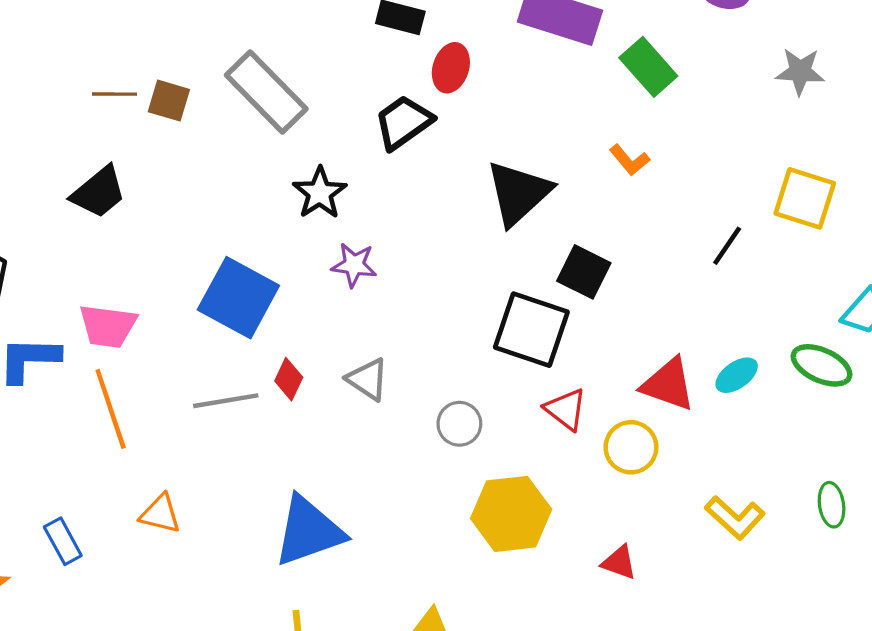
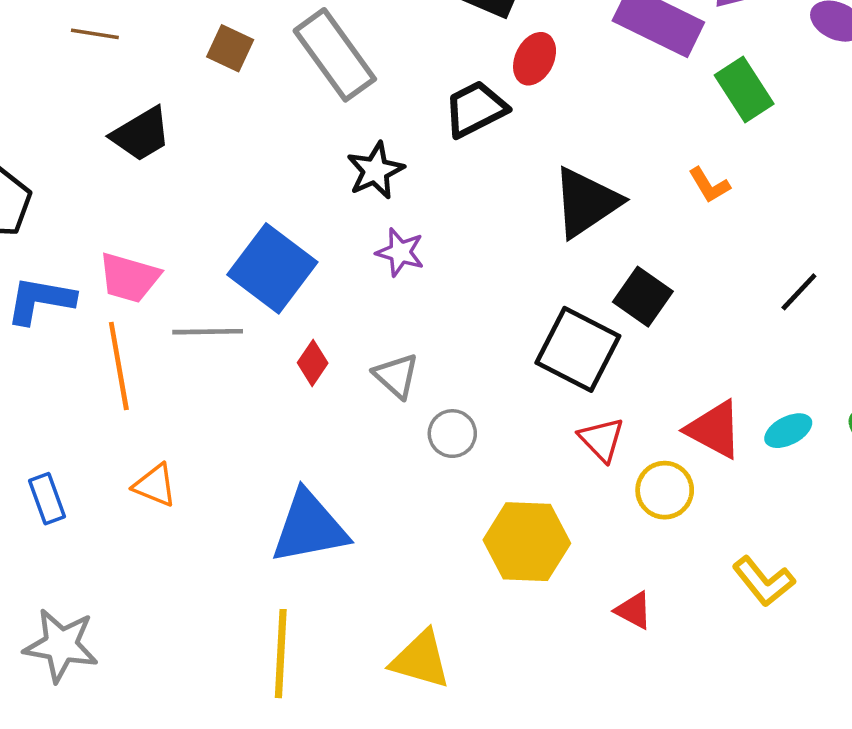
brown line: (114, 94) -> (95, 34), moved
gray line: (226, 401) -> (208, 332), moved
gray circle: (459, 424) -> (452, 434), moved

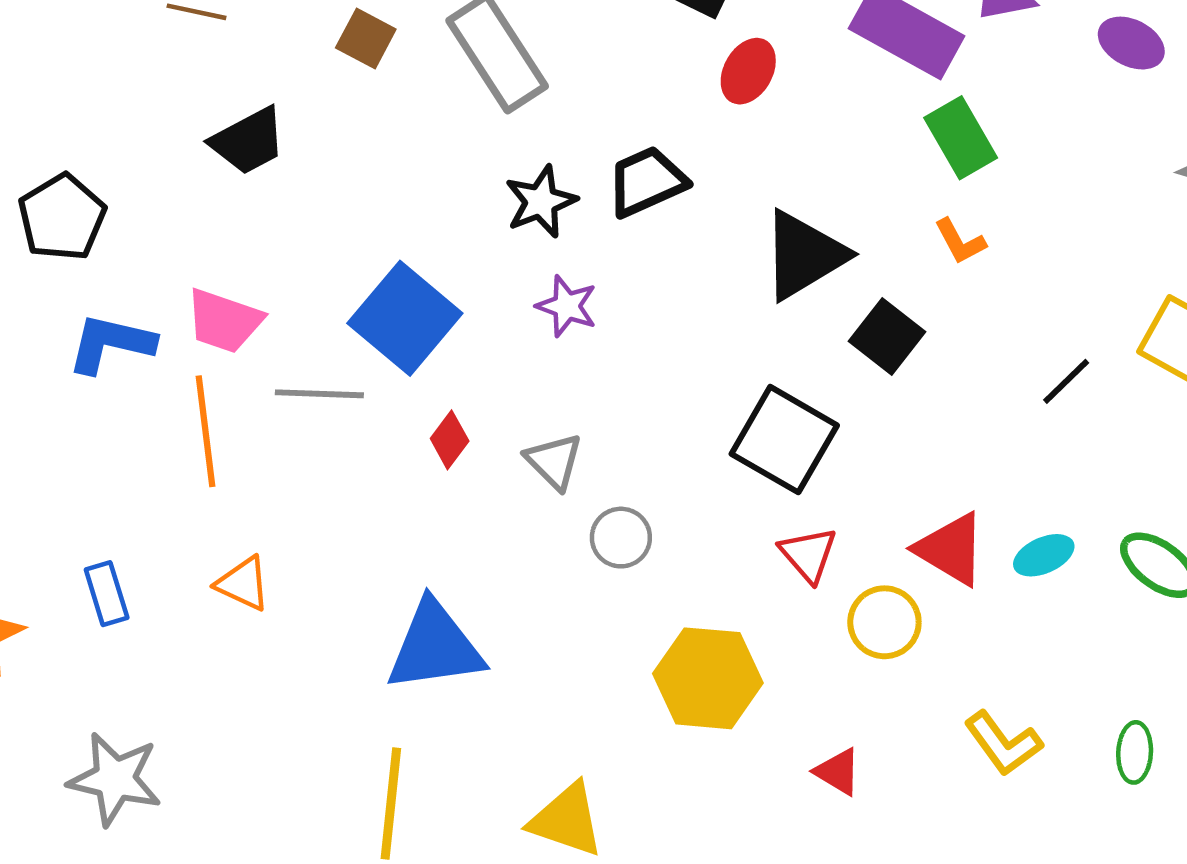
green rectangle: (744, 89) -> (961, 138), moved
black trapezoid: (475, 109) -> (647, 182), moved
black square: (643, 297) -> (887, 337), moved

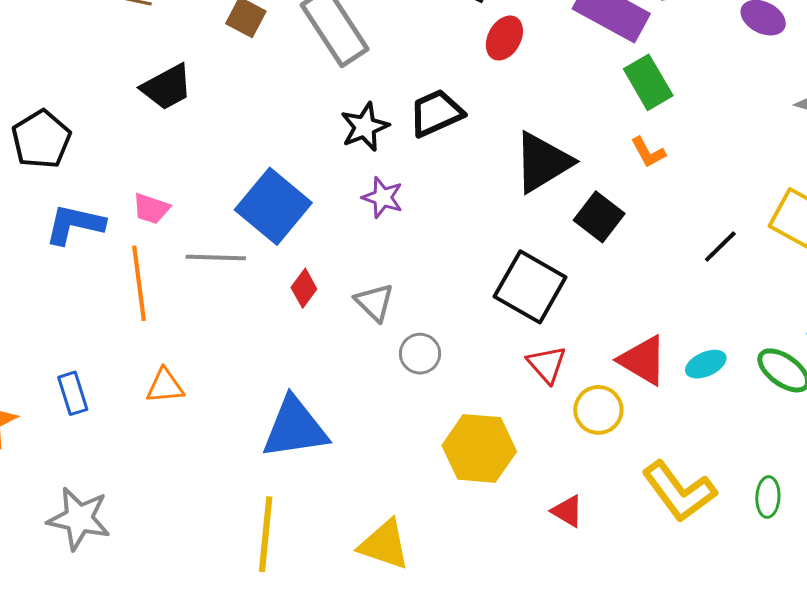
pink trapezoid: (224, 321) -> (151, 209), size x0.7
orange triangle: (243, 584) -> (165, 386), turned -30
yellow L-shape: (1003, 743) -> (679, 491), size x1.4

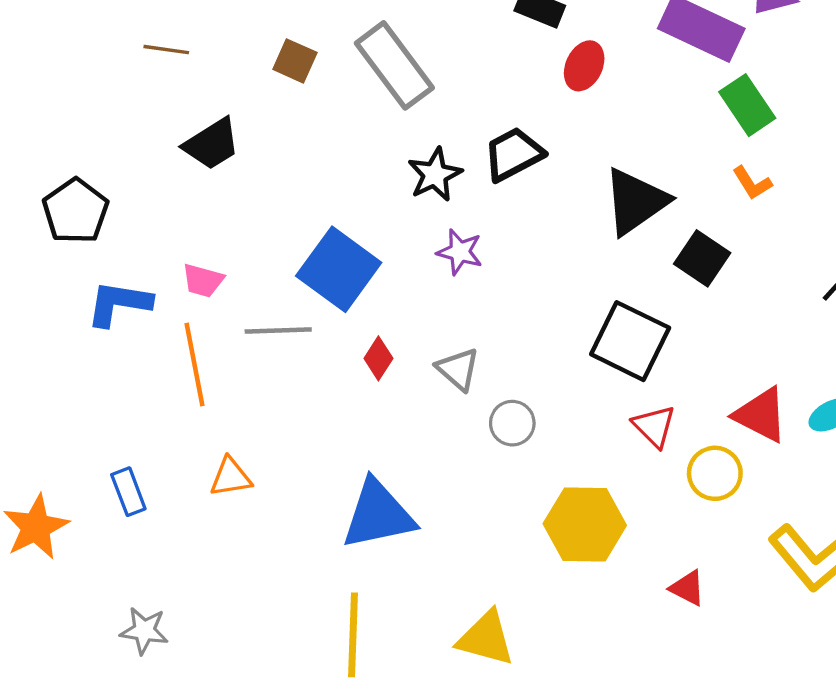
gray star: (79, 519) -> (144, 631), size x0.7

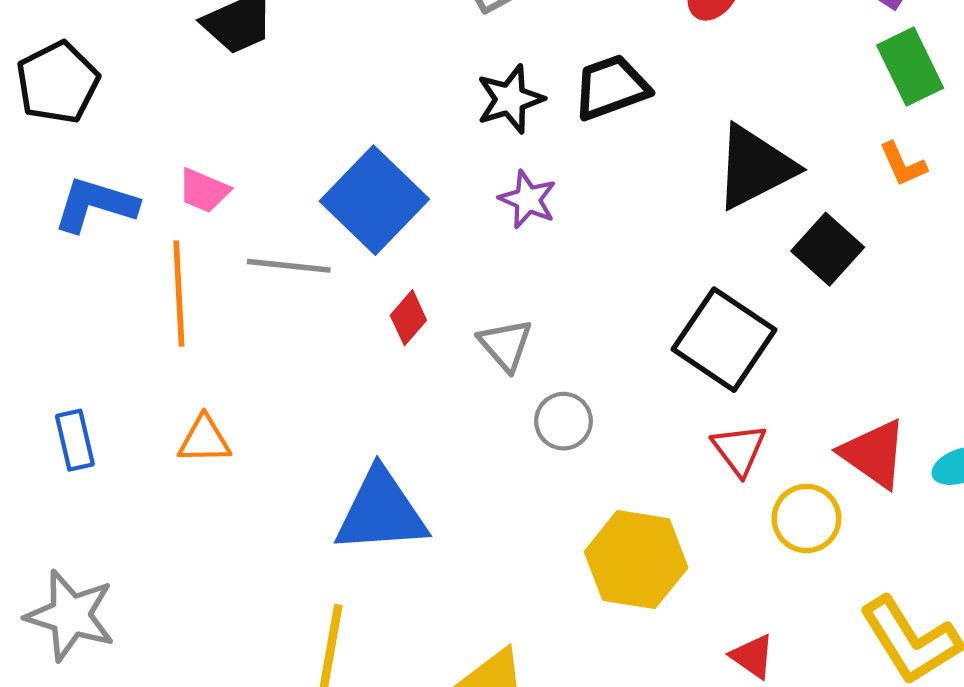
gray star: (144, 631) -> (70, 615), size x1.5

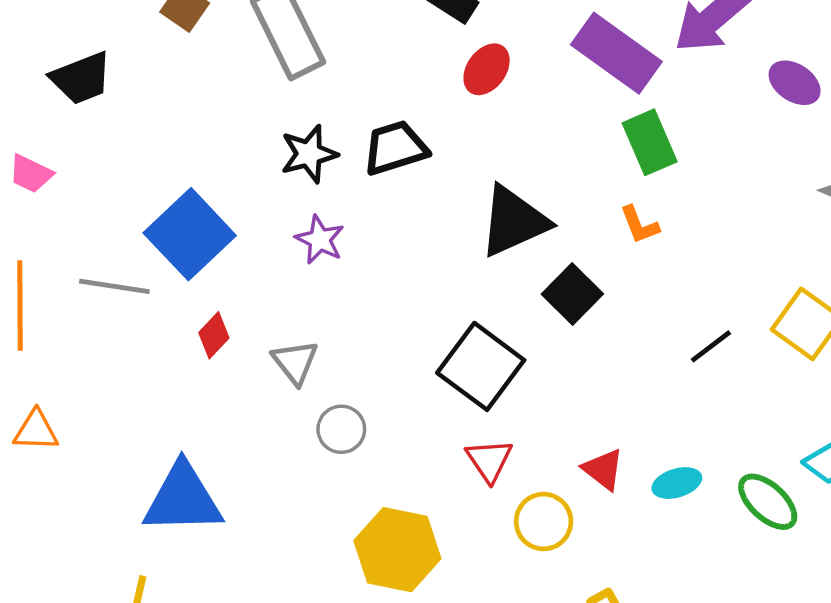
pink trapezoid: (204, 191) -> (31, 174), moved
red triangle: (874, 454) -> (603, 469), size x0.7

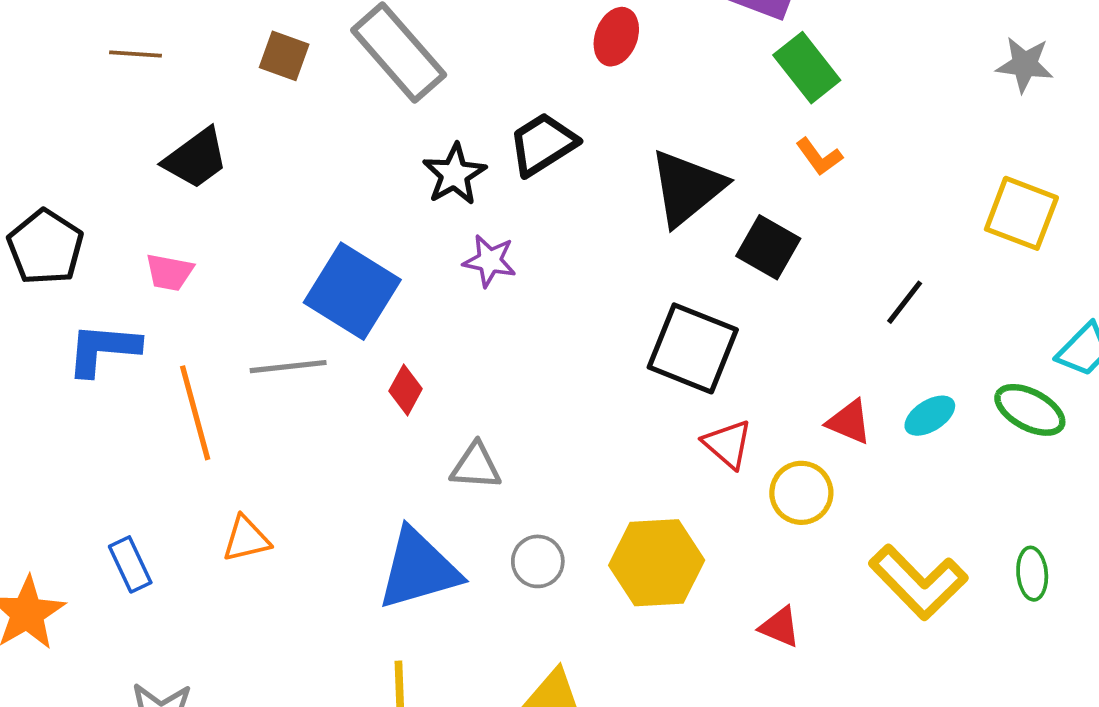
black line: (711, 346) -> (905, 302), moved
gray triangle: (295, 362) -> (476, 466), moved, turned -33
gray circle: (341, 429) -> (538, 561), moved

